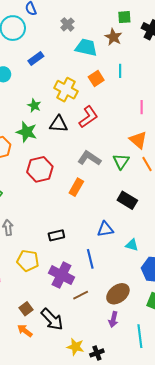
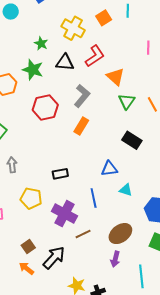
orange triangle: (138, 140) -> (116, 77), moved
gray L-shape: (89, 158) -> (82, 96), moved, turned 95
cyan triangle: (132, 245) -> (126, 190), moved
black arrow: (52, 319) -> (54, 258), turned -95

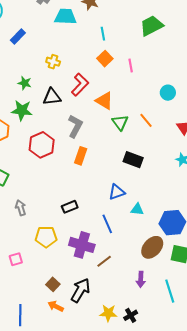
orange square: (104, 18) -> (105, 59), moved
yellow cross: (73, 28) -> (53, 62), size x0.6
brown ellipse: (120, 234) -> (152, 247), moved

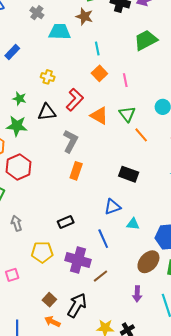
green triangle: (120, 123) -> (127, 114), moved
red hexagon: (42, 145) -> (18, 167), moved

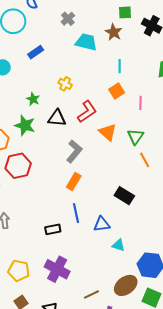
blue line: (103, 239) -> (76, 213), moved
yellow pentagon: (42, 252) -> (19, 271), moved
brown line: (101, 276) -> (91, 294), moved

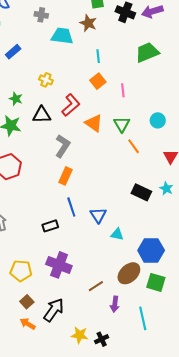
gray cross: (68, 19) -> (41, 15), turned -32
black rectangle: (124, 196) -> (141, 192), moved
blue triangle: (102, 224) -> (98, 215), turned -48

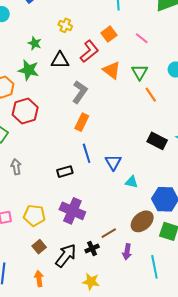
orange square: (98, 81) -> (109, 34), moved
pink line: (123, 90) -> (142, 38), turned -48
orange arrow: (28, 324) -> (39, 279), moved, turned 49
black cross: (102, 339) -> (92, 249), moved

